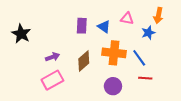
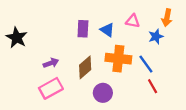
red line: (145, 78) -> (153, 86), turned 56
purple circle: (113, 86) -> (103, 93), moved

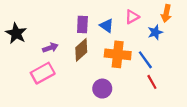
pink triangle: (133, 21) -> (132, 17), turned -40
purple arrow: (51, 63) -> (50, 48), moved
brown diamond: (85, 67) -> (81, 50), moved
pink rectangle: (51, 88) -> (43, 73), moved

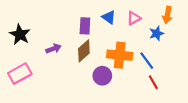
blue triangle: (107, 26) -> (109, 17), moved
pink rectangle: (43, 73) -> (20, 74), moved
purple circle: (102, 89) -> (102, 76), moved

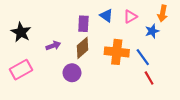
purple circle: (102, 76) -> (72, 73), moved

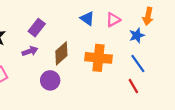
purple rectangle: (83, 24) -> (37, 28), moved, turned 35
blue line: (143, 57) -> (138, 64), moved

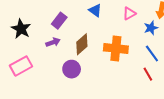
blue triangle: (87, 19) -> (95, 10), moved

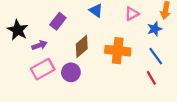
purple arrow: (53, 42) -> (39, 45), moved
pink rectangle: (21, 66) -> (43, 69), moved

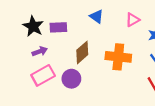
purple rectangle: (58, 21) -> (58, 27), turned 49
black star: (18, 30) -> (33, 26), moved

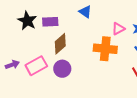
pink triangle: (133, 20) -> (118, 29), moved
purple arrow: (40, 51) -> (12, 65), moved
brown diamond: (82, 52) -> (60, 44), moved

